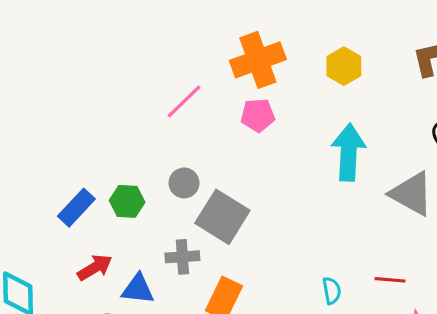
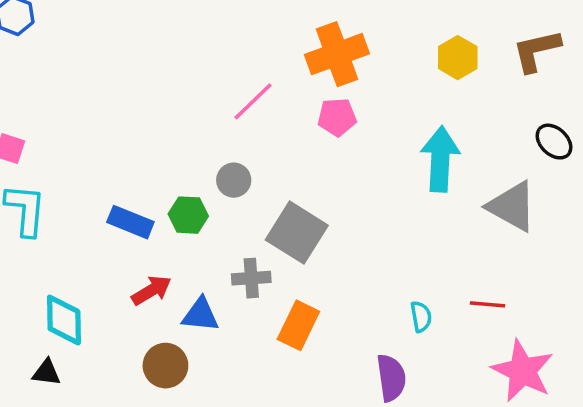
yellow hexagon: (344, 66) -> (458, 58), moved
gray circle: (184, 183) -> (234, 180), moved
blue rectangle: (76, 208) -> (130, 222), turned 69

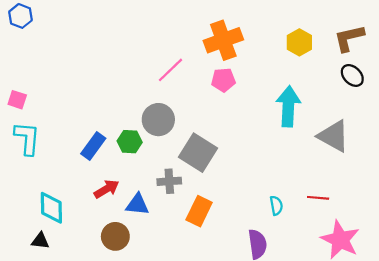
black ellipse: (554, 142) -> (352, 75), moved
gray circle: (234, 180) -> (158, 120), size x1.5
blue rectangle: (130, 222) -> (93, 146), turned -76

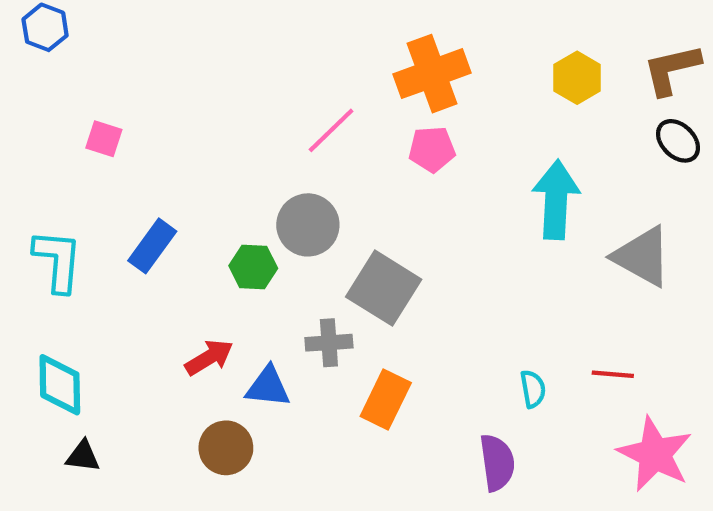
pink square: (17, 100) -> (104, 139), moved
blue rectangle: (93, 146) -> (152, 246), moved
cyan diamond: (51, 208) -> (60, 385), moved

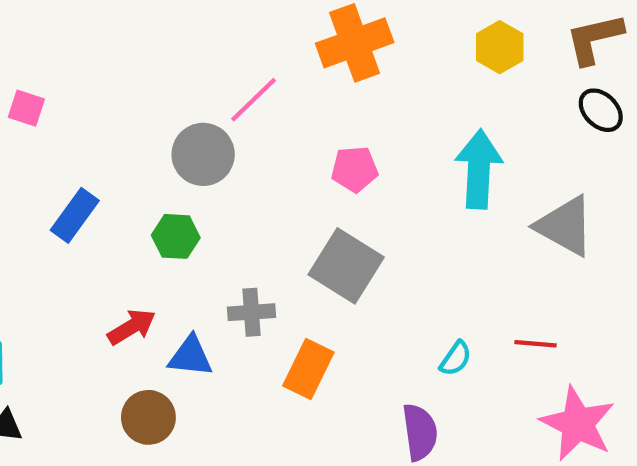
pink pentagon: (432, 149) -> (355, 169), moved
gray circle: (308, 225) -> (203, 154), moved
gray square: (384, 288) -> (346, 266), moved
cyan semicircle: (533, 389) -> (456, 358), turned 45

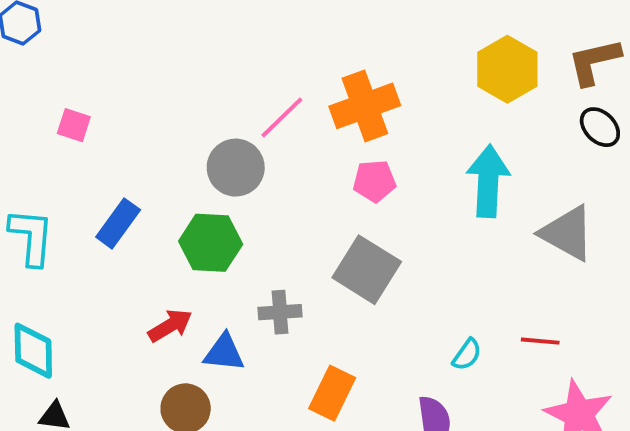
orange cross: (355, 43) -> (365, 106), moved
yellow hexagon: (500, 47) -> (507, 69), size x1.4
green hexagon: (176, 236) -> (211, 243), size x1.4
orange rectangle: (308, 369) -> (332, 393), moved

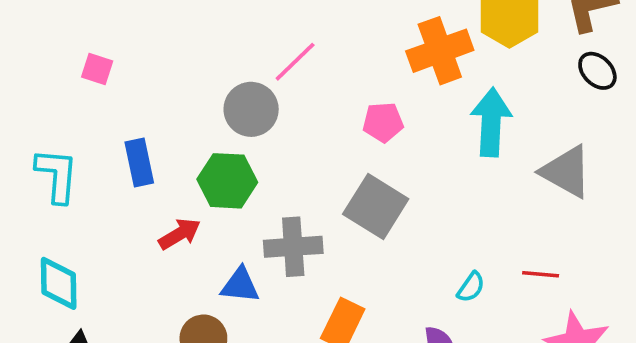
orange cross: (365, 106) -> (440, 51), moved
blue rectangle: (118, 223) -> (139, 162), turned -48
gray cross: (280, 312) -> (293, 247), size x1.4
red arrow: (170, 326) -> (180, 234), moved

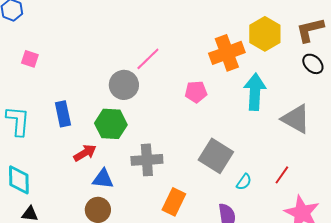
pink square: (97, 69) -> (30, 59), moved
gray square: (376, 206) -> (216, 156), moved
red line: (541, 274) -> (282, 175), turned -60
blue triangle: (240, 285) -> (103, 179), moved

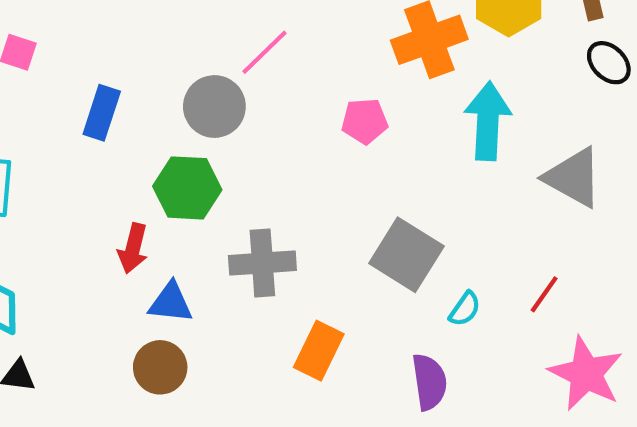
blue rectangle: (63, 114) -> (102, 113), moved, turned 30
red arrow: (85, 153) -> (133, 248), turned 135

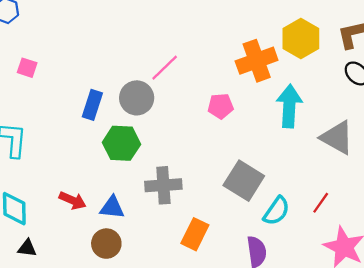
blue rectangle: (102, 113) -> (92, 105), moved
red arrow: (133, 248) -> (73, 200), moved, turned -80
cyan semicircle: (465, 309) -> (276, 211), size x1.5

